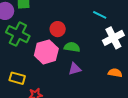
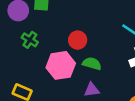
green cross: (18, 34) -> (30, 40), size x0.6

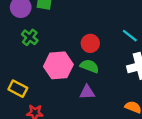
red circle: (78, 40) -> (90, 43), moved

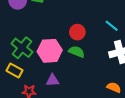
green cross: (30, 37) -> (22, 48), moved, size x1.5
purple triangle: (87, 92) -> (52, 80), moved

